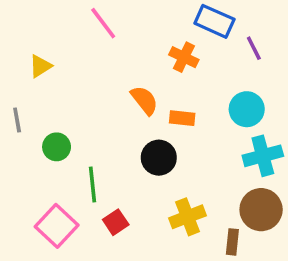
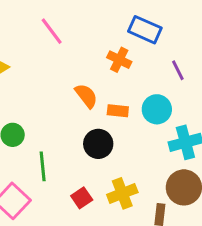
purple line: (254, 48) -> (178, 70), moved
cyan circle: (247, 109) -> (157, 109), moved
red square: (116, 222) -> (82, 198), moved

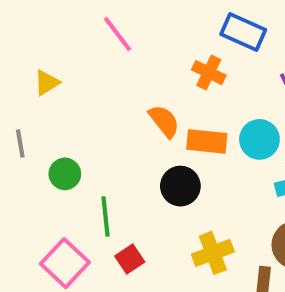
orange rectangle: (118, 111) -> (207, 141), size x1.4
red square: (82, 198) -> (130, 259), moved

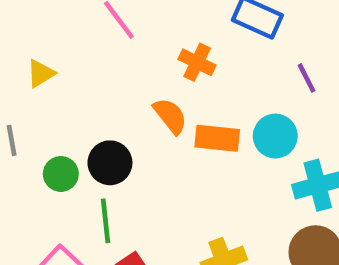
orange cross: (209, 73) -> (197, 62), moved
black circle: (180, 186) -> (110, 163), moved

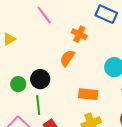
orange semicircle: (170, 116) -> (67, 58), turned -108
orange rectangle: (217, 138) -> (88, 94), moved

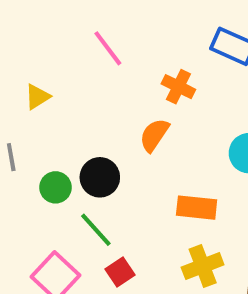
green line: (38, 105) -> (96, 230), turned -36

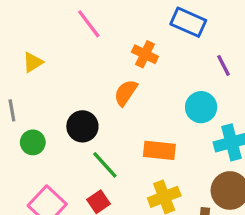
green circle: (56, 187) -> (33, 142), moved
green line: (96, 230) -> (105, 165), moved

